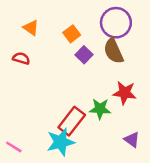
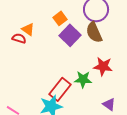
orange triangle: (31, 28) -> (28, 29), moved
purple square: (84, 55) -> (70, 35), size x1.5

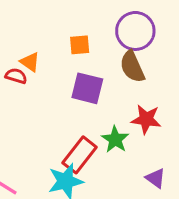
orange square: (60, 18) -> (80, 45), turned 32
purple square: (70, 35) -> (87, 88), moved, turned -30
green star: (83, 79) -> (115, 139), turned 30

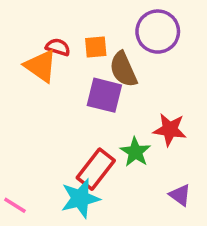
orange triangle: (30, 62) -> (41, 66), size x1.5
brown semicircle: (132, 67) -> (123, 69), moved
red semicircle: (16, 76) -> (58, 47), moved

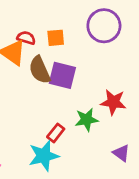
brown semicircle: (123, 69) -> (40, 70), moved
green star: (135, 152) -> (87, 120), turned 30
red rectangle: (96, 169) -> (56, 133), size x0.6

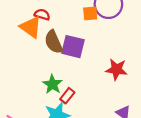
orange square: (56, 38) -> (90, 13), moved
green star: (87, 120) -> (52, 84), moved, turned -30

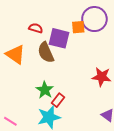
orange triangle: (31, 27) -> (15, 54), moved
purple square: (73, 47) -> (59, 38), moved

